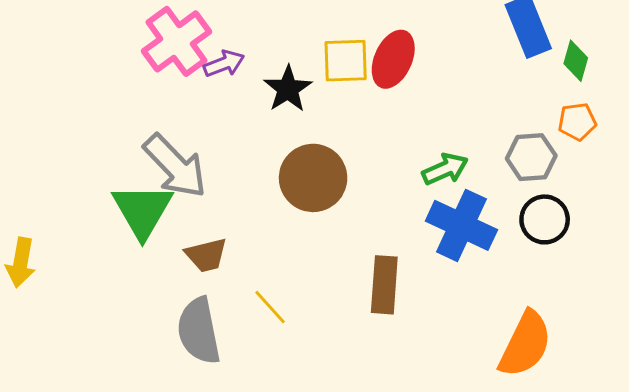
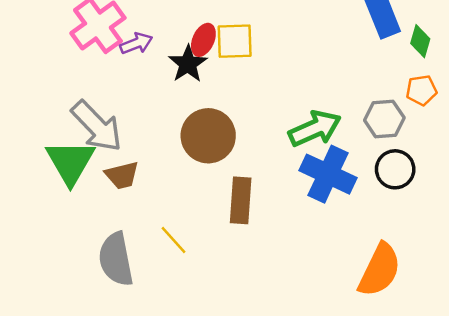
red ellipse: (393, 59) -> (203, 40), moved, size x0.7
green arrow: (445, 169) -> (315, 129), size x1.4
brown trapezoid: (206, 255) -> (122, 175), moved
brown rectangle: (384, 285) -> (241, 200), moved

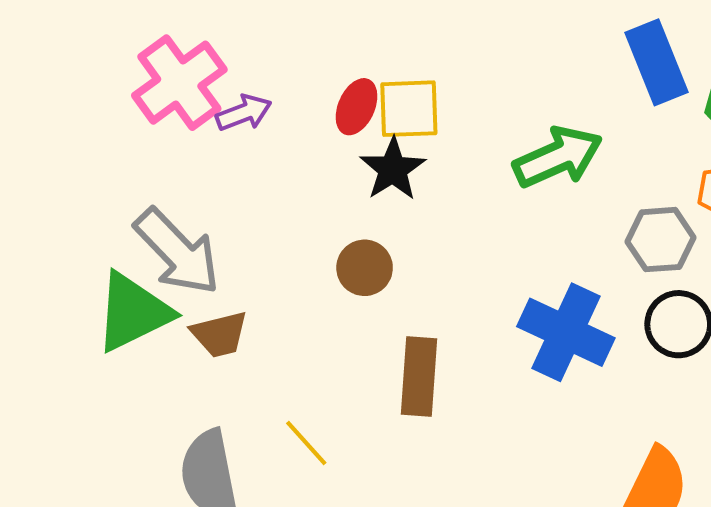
black star: (188, 64) -> (393, 169), moved
green arrow: (315, 129) -> (558, 157), moved
brown circle: (208, 136) -> (365, 268), size x0.6
green triangle: (70, 162) -> (133, 312), turned 34

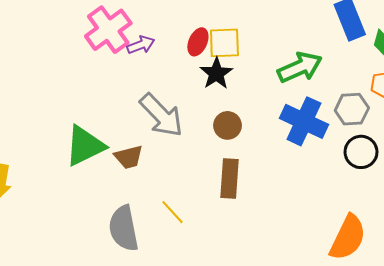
gray arrow: (177, 252) -> (161, 115), moved
brown circle: (365, 268) -> (228, 125), moved
blue cross: (566, 332) -> (304, 121), moved

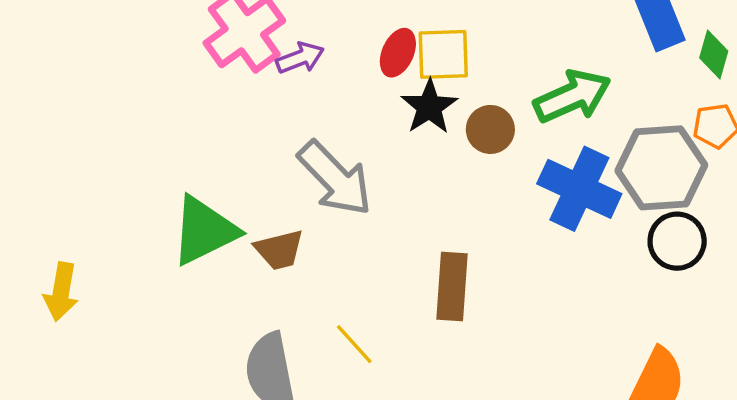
gray hexagon: (352, 109) -> (661, 168), size x1.5
brown circle: (228, 125) -> (490, 129), moved

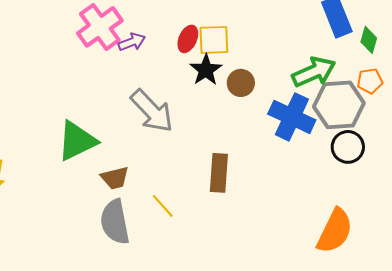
green arrow: (572, 96) -> (314, 72), moved
brown trapezoid: (279, 250) -> (115, 178), moved

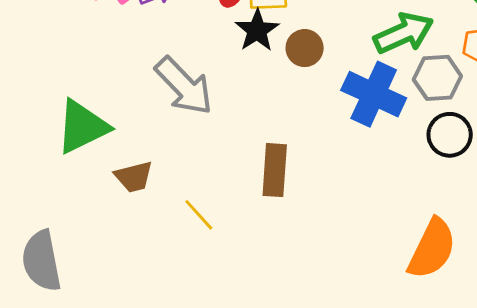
gray hexagon: (339, 105) -> (437, 78), size x0.7
gray semicircle: (115, 222) -> (42, 261), moved

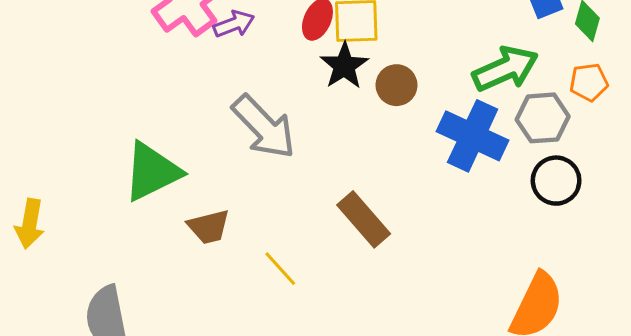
brown rectangle: (275, 170) -> (364, 219), turned -45

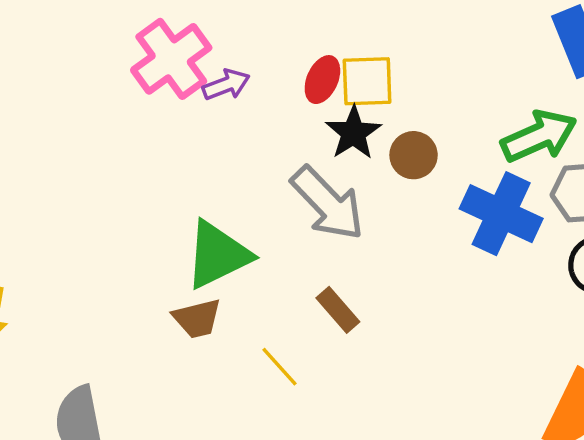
gray arrow: (264, 127) -> (328, 203), moved
green triangle: (152, 172) -> (218, 255), moved
brown rectangle: (364, 219) -> (338, 310), moved, size x0.7

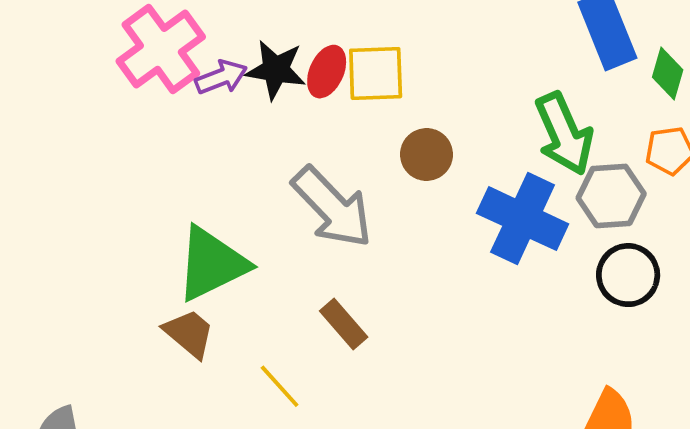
black star: (353, 133) -> (276, 70), moved, turned -30
green arrow: (539, 136) -> (564, 134), turned 90
brown trapezoid: (197, 318) -> (189, 333), turned -126

